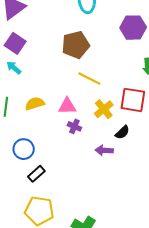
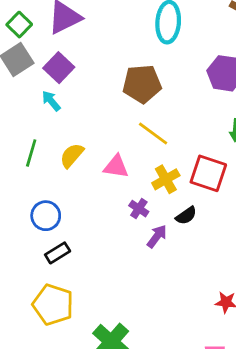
yellow semicircle: (35, 104) -> (72, 155), turned -42
purple cross: (74, 126) -> (139, 209), moved
purple arrow: (104, 150) -> (157, 236), turned 114

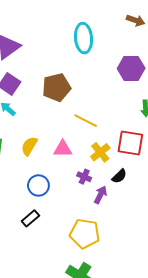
brown pentagon: (142, 84) -> (56, 87), moved
blue circle: (46, 216) -> (38, 185), moved
yellow pentagon: (53, 305) -> (85, 234), moved

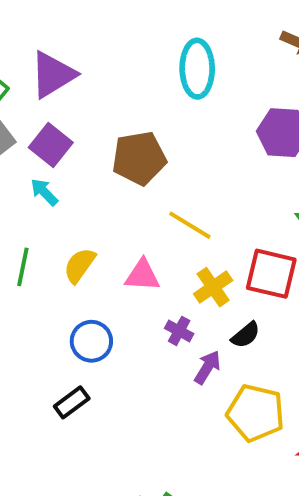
yellow pentagon: (85, 234) -> (256, 413), moved

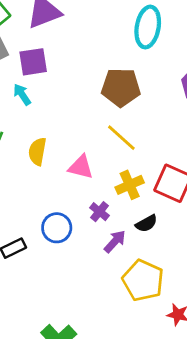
purple square: (51, 145) -> (33, 62), turned 32
brown pentagon: (139, 158) -> (121, 87), moved
yellow semicircle: (80, 265) -> (37, 151), turned -36
blue circle: (91, 341) -> (57, 228), moved

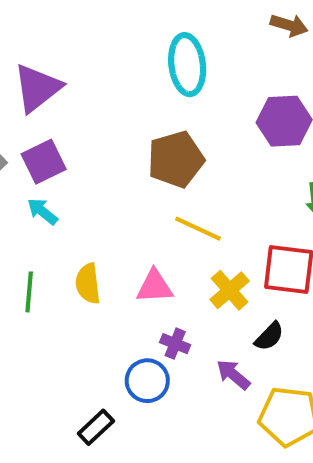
purple cross: (99, 212) -> (175, 344), moved
purple arrow: (115, 241) -> (233, 375), turned -75

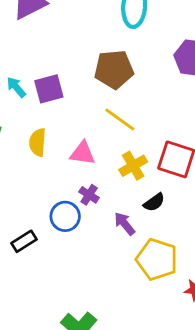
purple square: (44, 162) -> (49, 89), moved

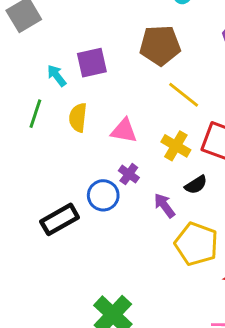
cyan arrow: (16, 87) -> (57, 76), moved
yellow line: (120, 119) -> (184, 95), moved
yellow cross: (133, 166) -> (176, 146), turned -32
black rectangle: (24, 241) -> (60, 219), size x1.4

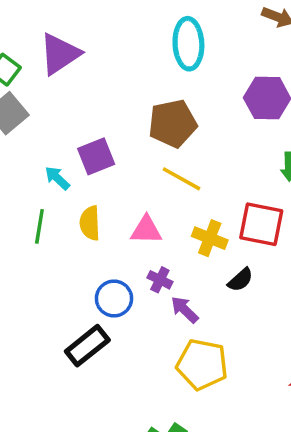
yellow line: (184, 95) -> (181, 179), moved
blue circle: (103, 195) -> (114, 298), moved
purple arrow: (164, 205) -> (185, 310), moved
yellow pentagon: (196, 244) -> (202, 364), moved

